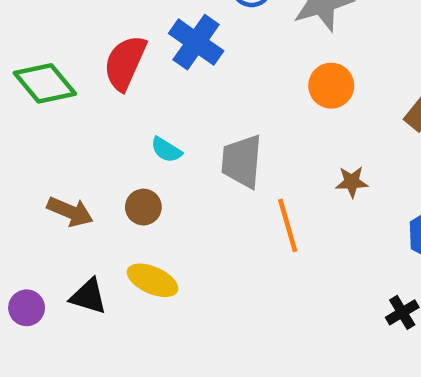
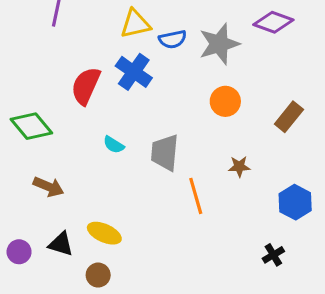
green diamond: (45, 83) -> (31, 126), moved
brown circle: (143, 207) -> (98, 275), moved

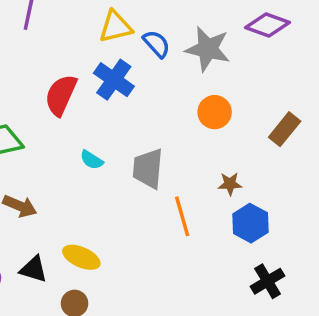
blue semicircle: (173, 39) -> (156, 44), turned -120
gray star: (219, 44) -> (208, 49), turned 30
blue hexagon: (295, 202) -> (250, 223), moved
black cross: (273, 255) -> (268, 281), size x1.4

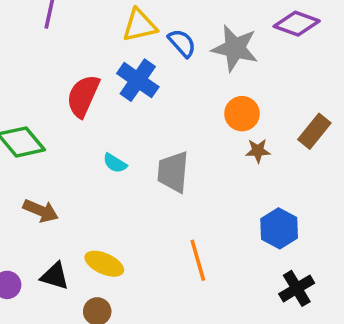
brown star: (230, 184) -> (258, 151), moved
orange line: (182, 216) -> (198, 260), moved

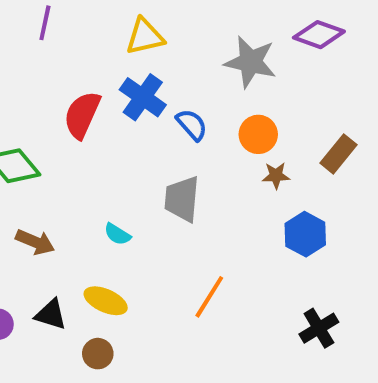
blue semicircle: (182, 43) -> (192, 125), moved
cyan semicircle: (115, 163) -> (117, 234), moved
blue hexagon: (279, 228) -> (305, 234), moved
orange line: (198, 260) -> (209, 297), turned 48

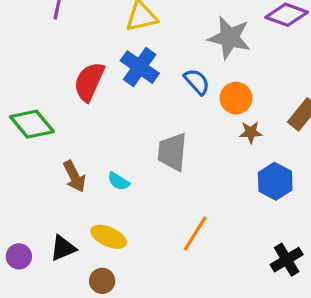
blue semicircle: (192, 125) -> (197, 82), moved
brown arrow: (35, 242) -> (74, 176), moved, turned 40
black triangle: (51, 314) -> (63, 248), turned -40

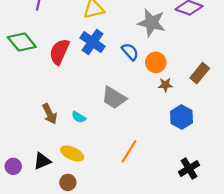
green diamond: (32, 124) -> (22, 42), moved
gray trapezoid: (172, 152) -> (114, 98), turned -64

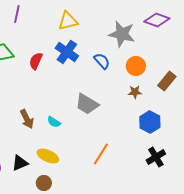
red semicircle: (59, 52) -> (36, 61), size x0.7
orange circle: (156, 62) -> (136, 66), moved
black cross: (189, 168) -> (156, 157), moved

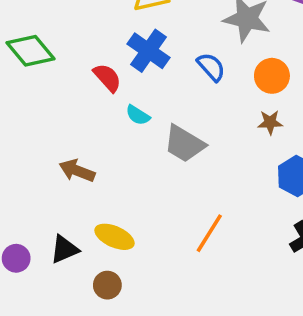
red semicircle: (36, 61) -> (107, 78), moved, turned 114
brown arrow: (27, 119) -> (77, 171), turned 138
cyan semicircle: (54, 122) -> (138, 115), moved

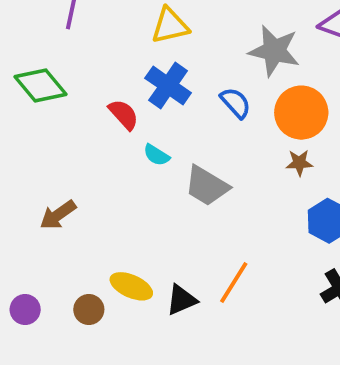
orange circle: (272, 76) -> (301, 113), size x1.4
brown arrow: (77, 171) -> (58, 215), moved, turned -56
black triangle: (64, 249) -> (182, 300), moved
brown circle: (107, 285) -> (89, 310), moved

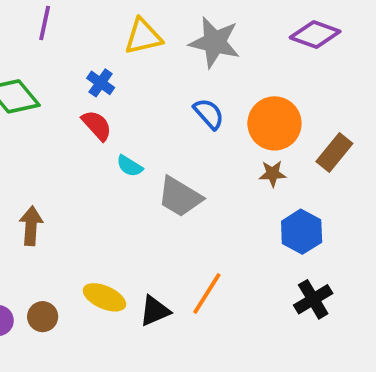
gray star: (274, 51) -> (215, 42), moved
blue cross: (168, 86) -> (101, 83), moved, size x0.6
brown arrow: (58, 215) -> (31, 226), turned 129
brown circle: (89, 310) -> (43, 317), moved

